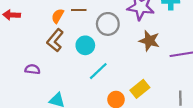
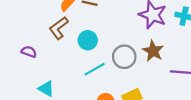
gray circle: (108, 24) -> (124, 57), moved

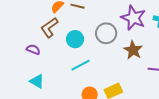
purple semicircle: (29, 52) -> (33, 50), moved
gray circle: (124, 57) -> (106, 33), moved

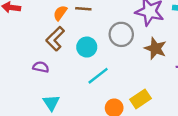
cyan triangle: (37, 81) -> (51, 103), turned 35

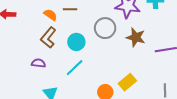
orange semicircle: (60, 13) -> (50, 15), turned 96
cyan line: (98, 76) -> (75, 68), moved

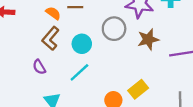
brown star: (136, 37) -> (148, 39), turned -30
purple semicircle: (38, 63) -> (39, 67), turned -128

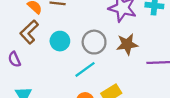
gray circle: (114, 29) -> (94, 42), moved
cyan line: (79, 72) -> (85, 69), moved

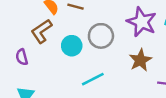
gray circle: (94, 42) -> (101, 36), moved
brown star: (127, 44) -> (140, 60), turned -30

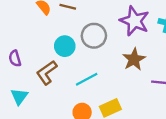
brown L-shape: (41, 31) -> (47, 73), moved

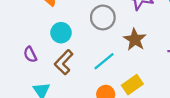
cyan circle: (65, 46) -> (61, 33), moved
brown star: (134, 59) -> (135, 39), moved

